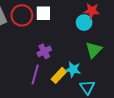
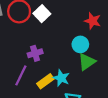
white square: (43, 13) -> (42, 14), turned 35
cyan circle: (84, 23) -> (80, 44), moved

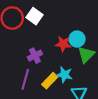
red star: (93, 21) -> (63, 44), moved

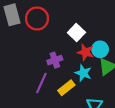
white square: (34, 16) -> (76, 33), moved
cyan star: (64, 75) -> (83, 73), moved

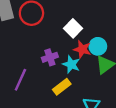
cyan star: (83, 73) -> (71, 64), moved
purple line: (41, 83) -> (20, 80), moved

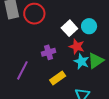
cyan circle: (98, 46) -> (89, 26), moved
cyan star: (71, 64) -> (81, 61), moved

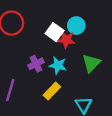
red star: (77, 47) -> (66, 40), moved
cyan star: (81, 61) -> (58, 65), moved

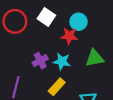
white square: (55, 32) -> (46, 17), moved
green triangle: (91, 63) -> (95, 58), turned 36

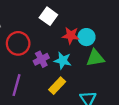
red circle: (15, 21) -> (18, 43), moved
cyan circle: (79, 22) -> (86, 37), moved

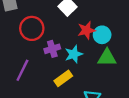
red star: (71, 35) -> (86, 30), turned -30
cyan star: (63, 61) -> (74, 54), turned 30

